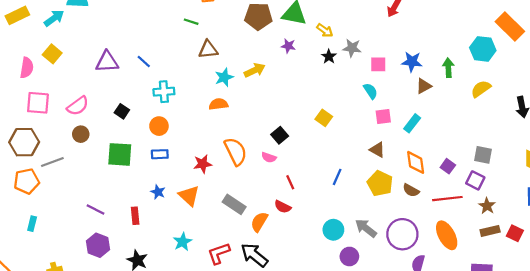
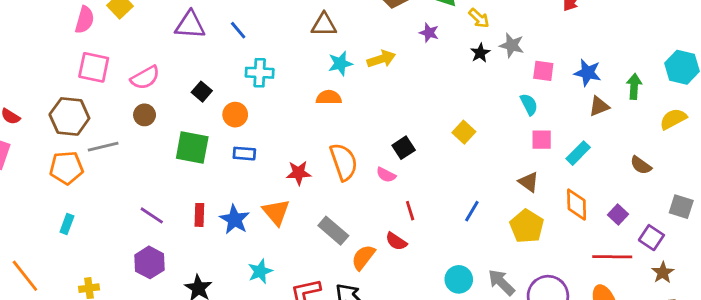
orange circle: (159, 126) -> (235, 115), moved
gray square: (483, 155) -> (681, 207), moved
brown semicircle: (411, 190) -> (641, 165), moved
blue star: (158, 192) -> (235, 219), moved, size x1.5
red rectangle: (135, 216) -> (199, 215), moved

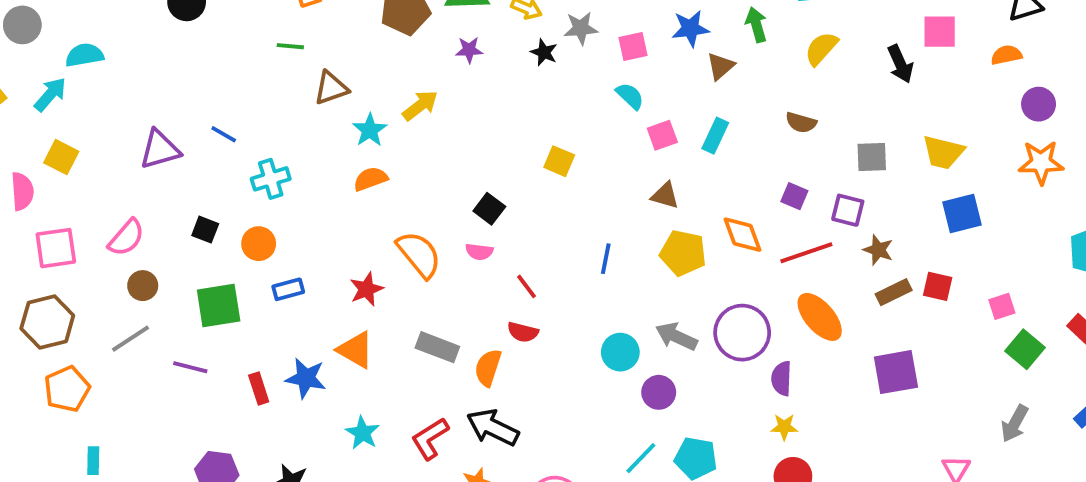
gray line: (103, 147) -> (130, 339), moved
orange diamond: (577, 205) -> (742, 235), moved
purple line: (152, 215) -> (190, 367), moved

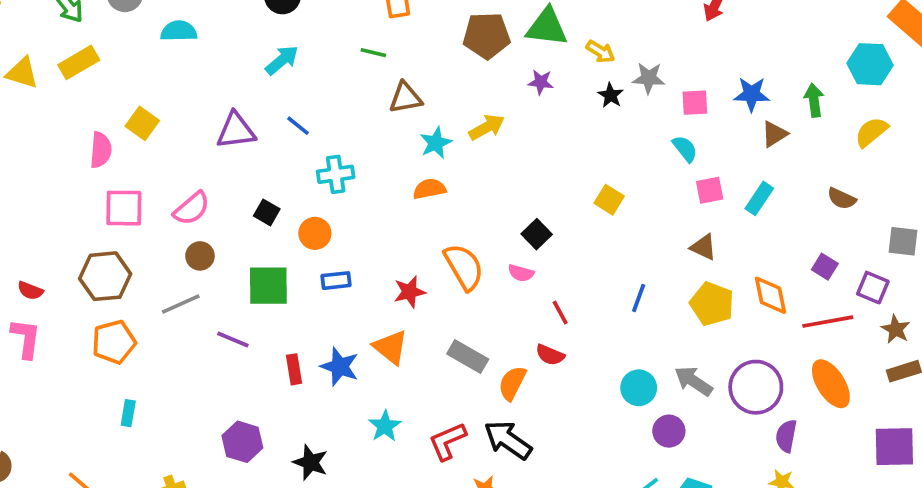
cyan arrow: (50, 94) -> (282, 60), moved

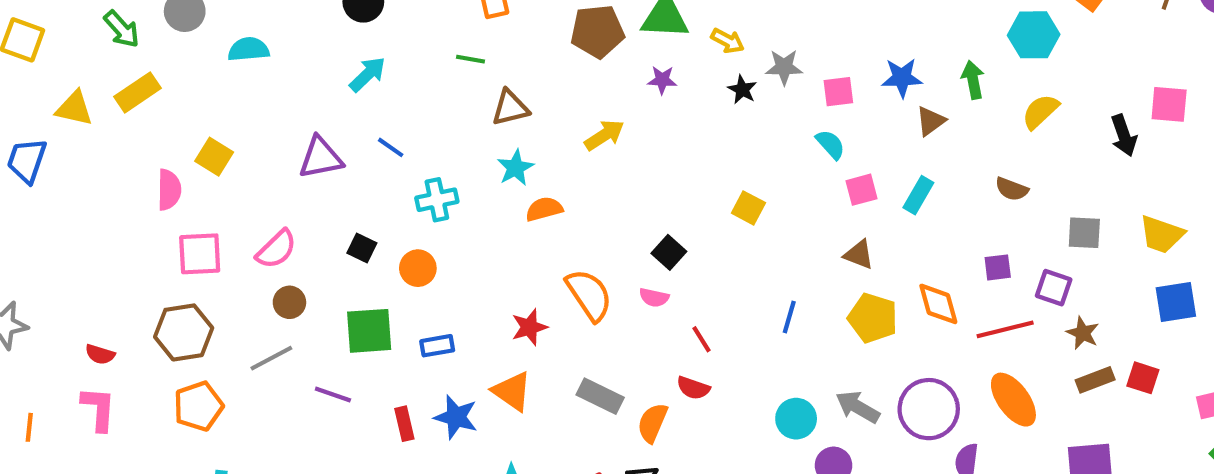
cyan star: (436, 143) -> (515, 168), moved
purple square: (825, 267) -> (998, 267), turned -35
blue rectangle: (336, 281) -> (437, 346), moved

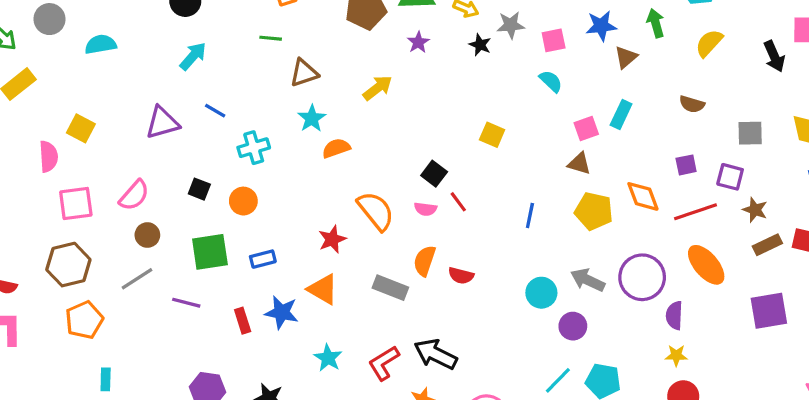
purple star: (662, 80) -> (418, 42), turned -30
pink square: (862, 190) -> (586, 128), moved
red line: (702, 339) -> (458, 202), moved
orange semicircle: (652, 423) -> (425, 261), moved

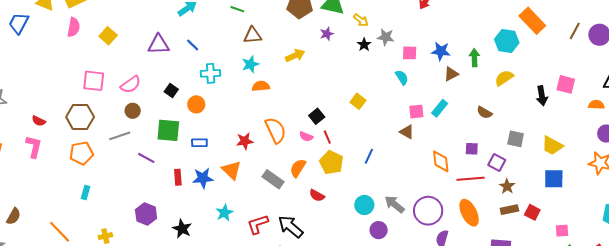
pink semicircle: (49, 156) -> (74, 27), moved
yellow pentagon: (594, 211) -> (331, 162), moved
red semicircle: (461, 276) -> (317, 195), moved
blue star: (282, 312) -> (203, 178), turned -30

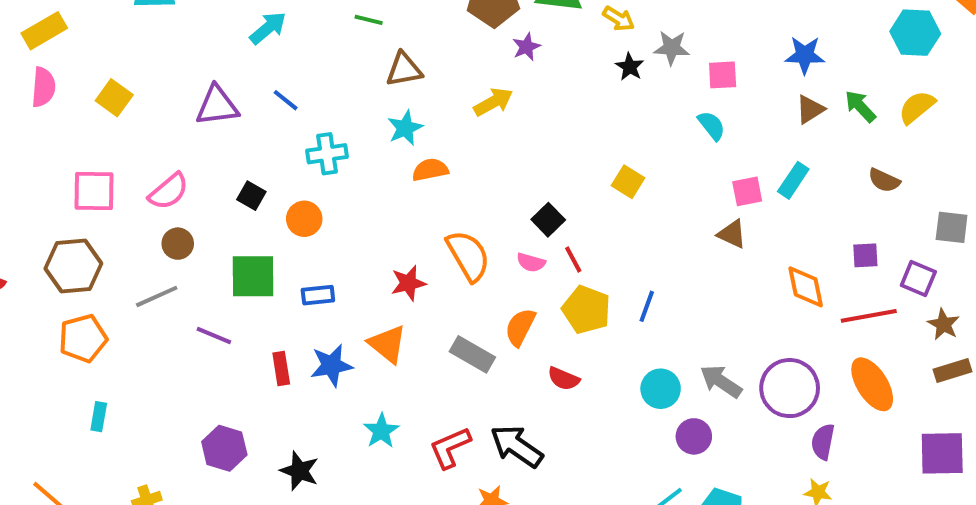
purple star: (327, 34) -> (526, 47), moved
blue star: (441, 51) -> (805, 55), moved
green arrow: (474, 58) -> (860, 106), moved, turned -36
blue line: (369, 156) -> (647, 306), moved

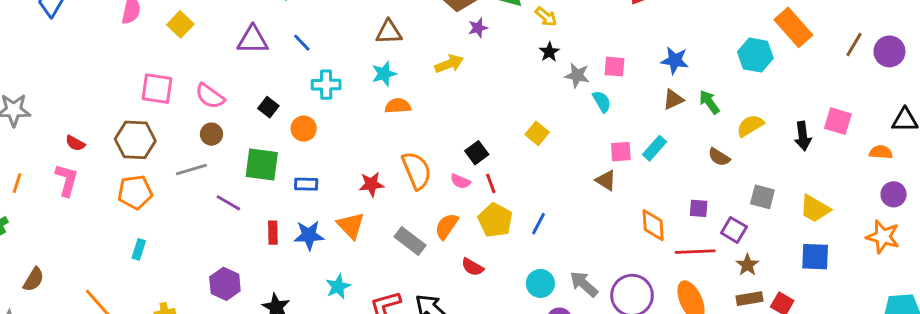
gray star: (672, 48) -> (577, 75), moved
yellow semicircle: (917, 107) -> (750, 126), moved
pink semicircle: (169, 191) -> (210, 96), turned 68

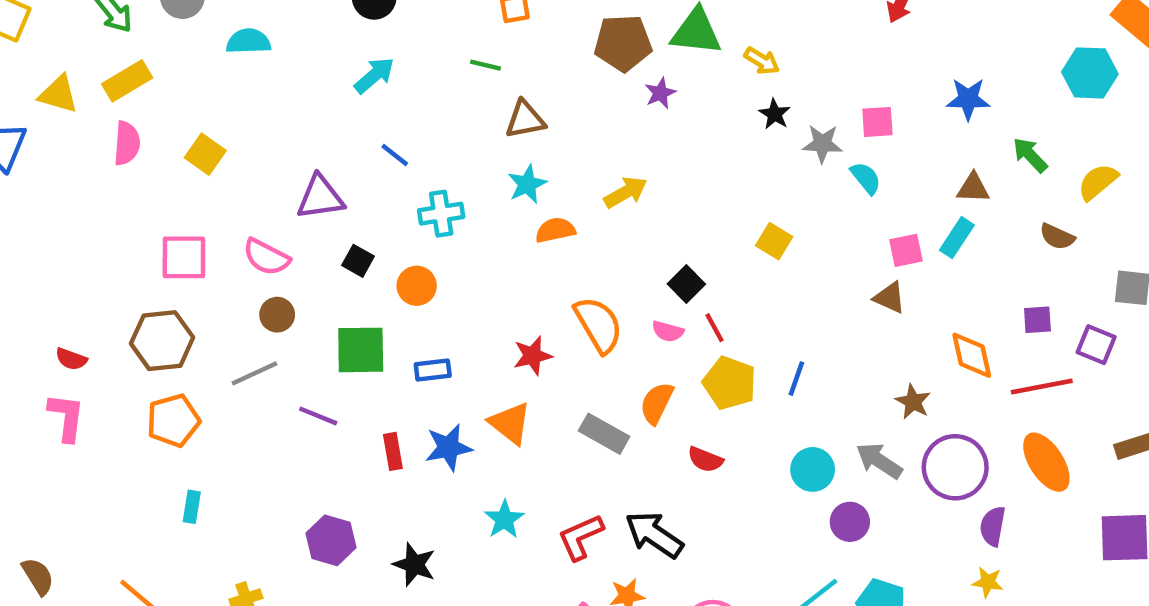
purple triangle: (253, 40) -> (320, 197), moved
yellow arrow: (449, 64) -> (626, 192), moved
brown triangle: (673, 99) -> (973, 188), moved, turned 35
brown star: (747, 265) -> (913, 402), moved
brown semicircle: (34, 279) -> (38, 576), turned -55

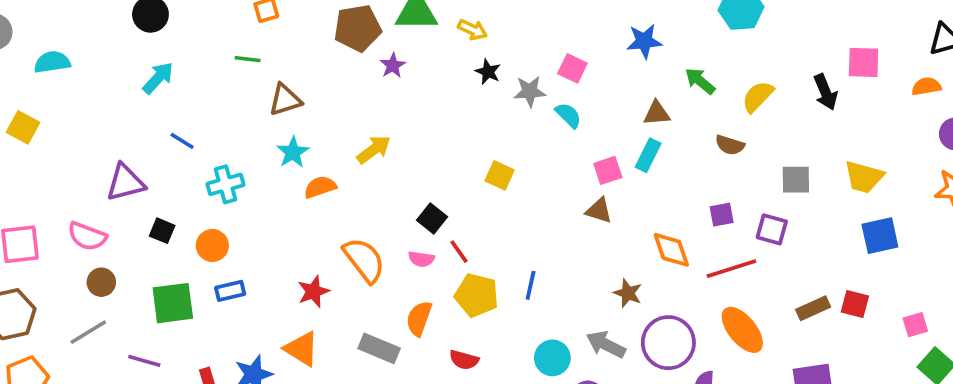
pink square: (877, 122) -> (572, 68), turned 36
yellow square: (205, 154) -> (23, 127), moved
blue rectangle: (433, 370) -> (230, 291), moved

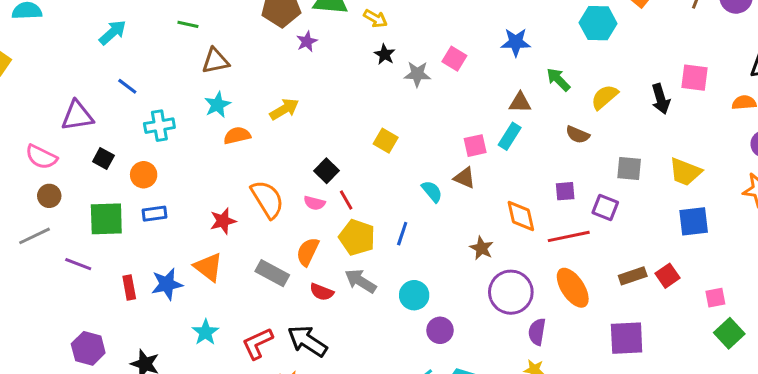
cyan semicircle: (568, 115) -> (432, 191), moved
red square: (855, 304) -> (667, 276), turned 35
gray arrow: (606, 344) -> (360, 281), moved
red semicircle: (464, 360) -> (322, 292), moved

